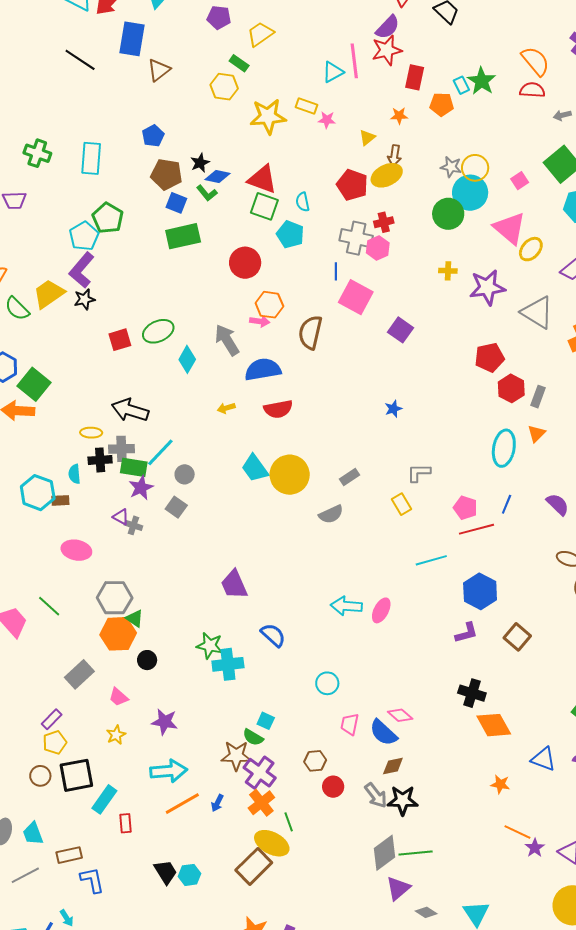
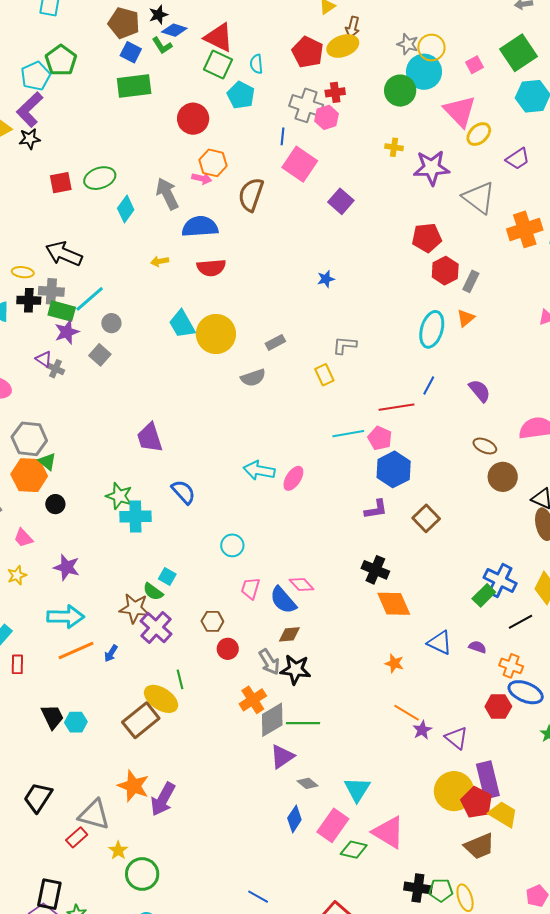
pink pentagon: (465, 508) -> (380, 438), moved
orange cross: (261, 803) -> (253, 700), moved

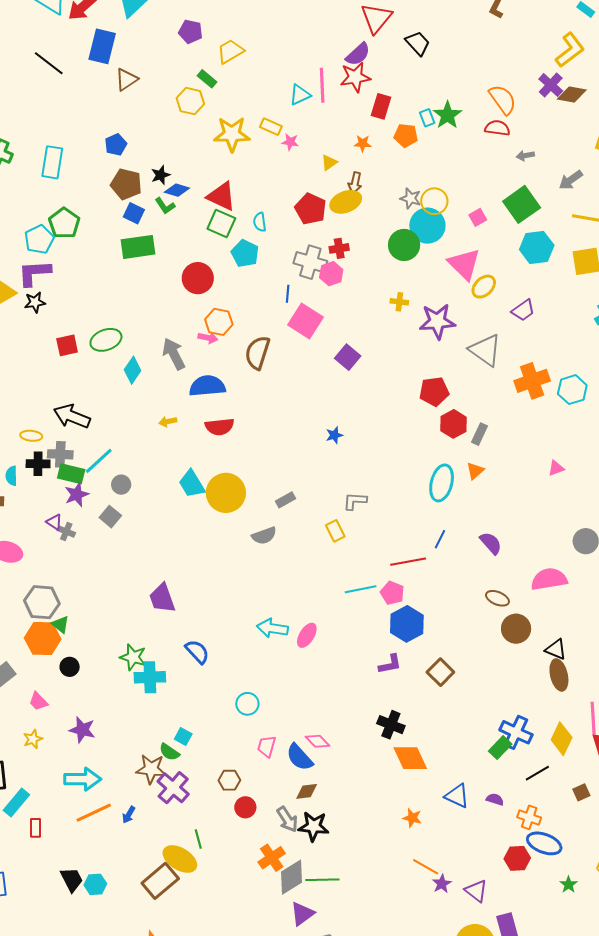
purple L-shape: (30, 110) -> (34, 273), turned 42

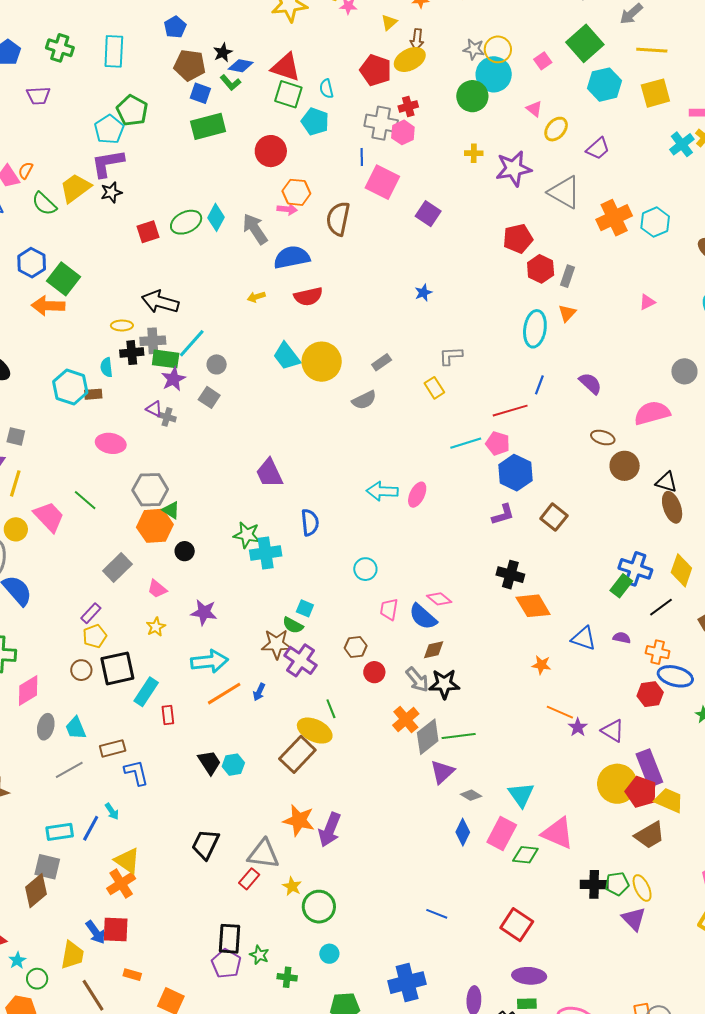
pink triangle: (464, 264) -> (534, 109), size x0.5
cyan diamond: (133, 370) -> (216, 217), moved
blue semicircle: (197, 652) -> (310, 522), turned 44

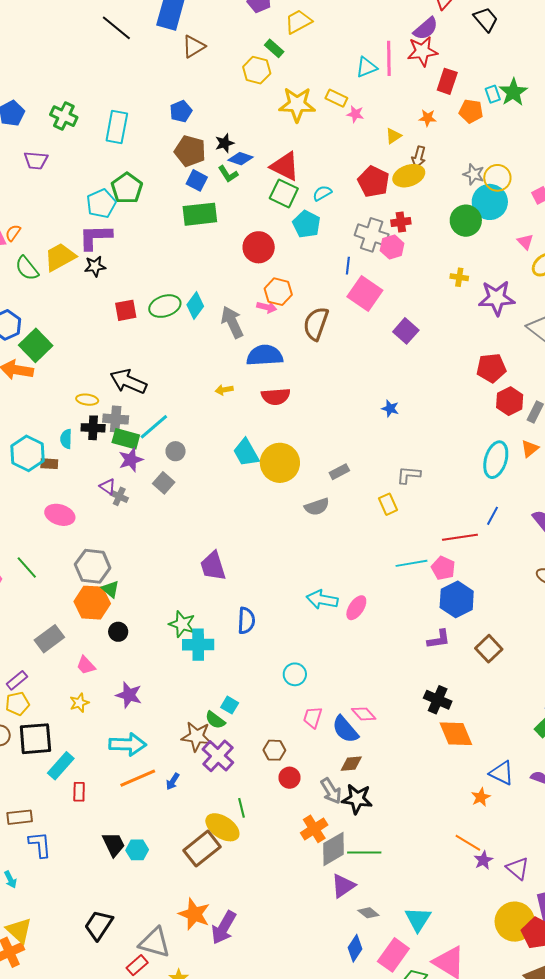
cyan semicircle: (326, 89) -> (322, 193), turned 66
blue star: (423, 293) -> (390, 408), turned 30
orange star: (541, 665) -> (481, 797), moved, turned 30

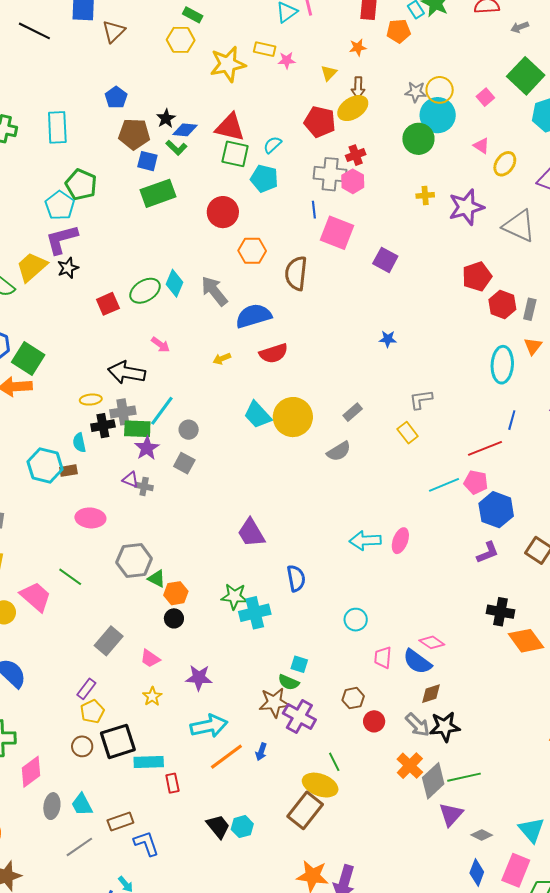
pink arrow: (267, 307) -> (160, 345), moved, turned 36
orange hexagon: (92, 603) -> (176, 593), moved, size x0.7
cyan rectangle: (61, 766) -> (149, 762), turned 60

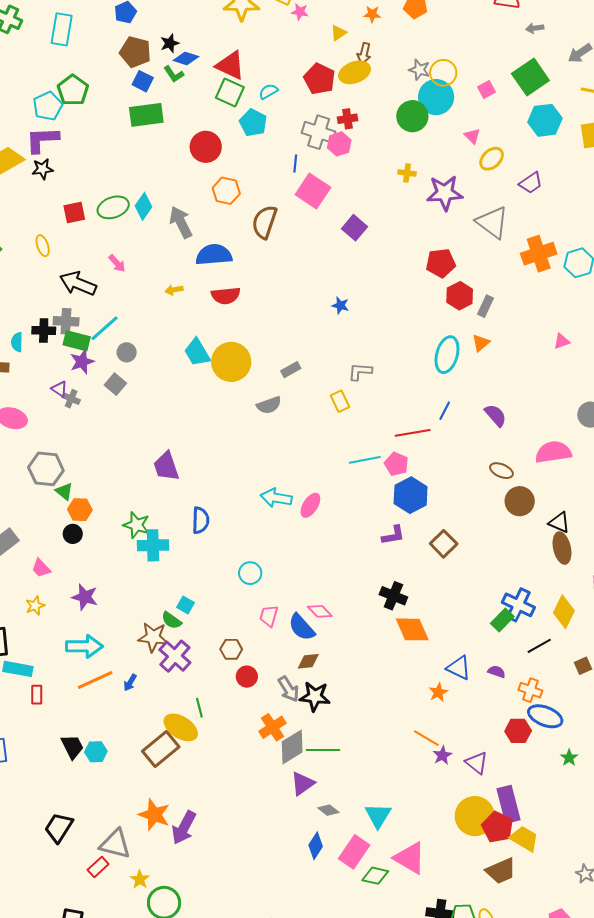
yellow ellipse: (91, 400) -> (43, 246), moved, turned 65

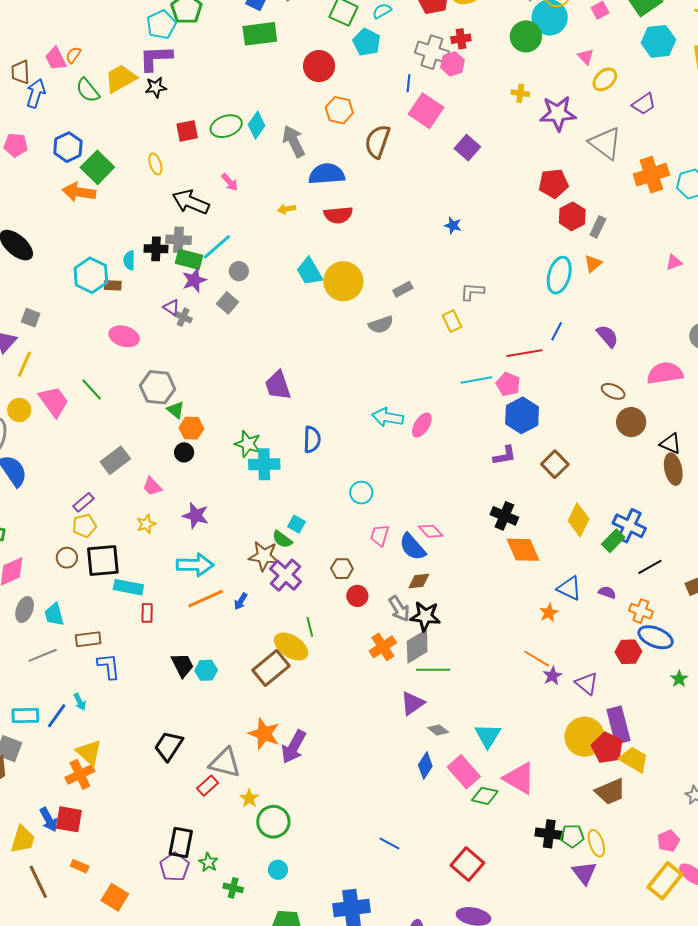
yellow diamond: (564, 612) -> (579, 520), moved
gray diamond: (292, 747) -> (417, 646), moved
pink rectangle: (354, 852) -> (464, 772), turned -76

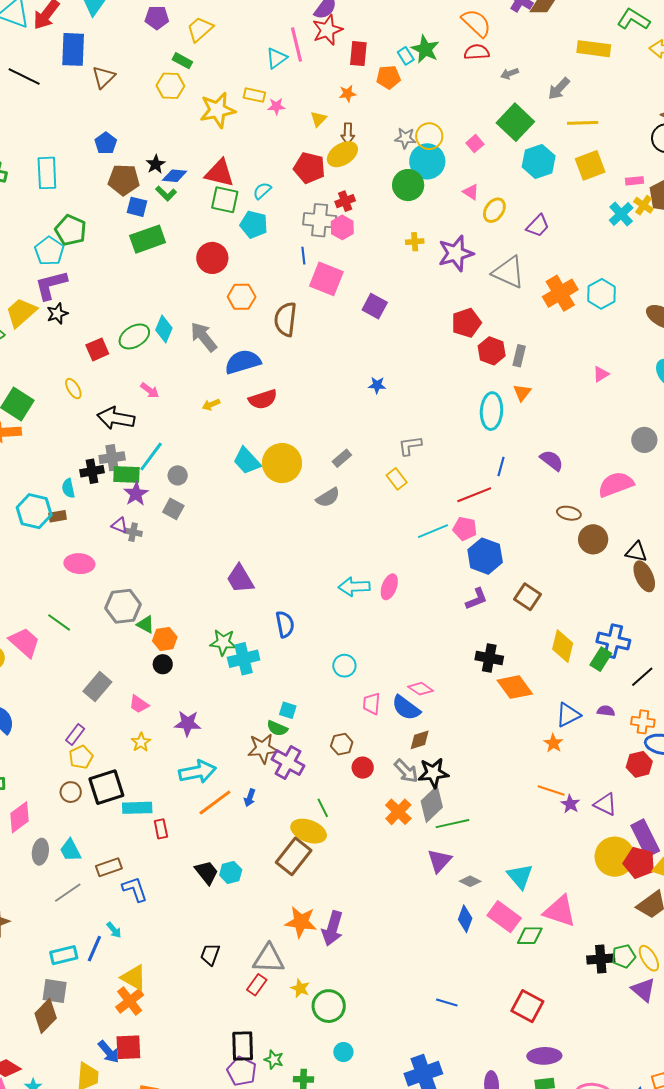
blue triangle: (569, 588) -> (568, 715), turned -40
black trapezoid: (169, 746) -> (210, 954), size x0.7

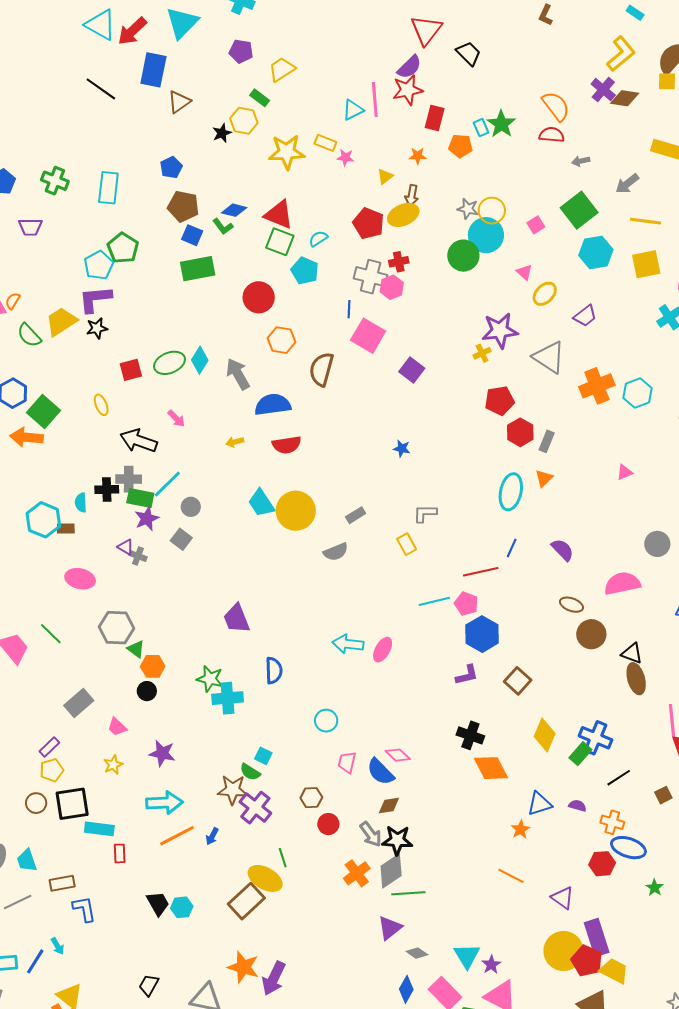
black star: (156, 164) -> (222, 133), moved
yellow cross: (415, 242) -> (482, 353), moved, turned -30
purple star: (570, 804) -> (491, 965), moved

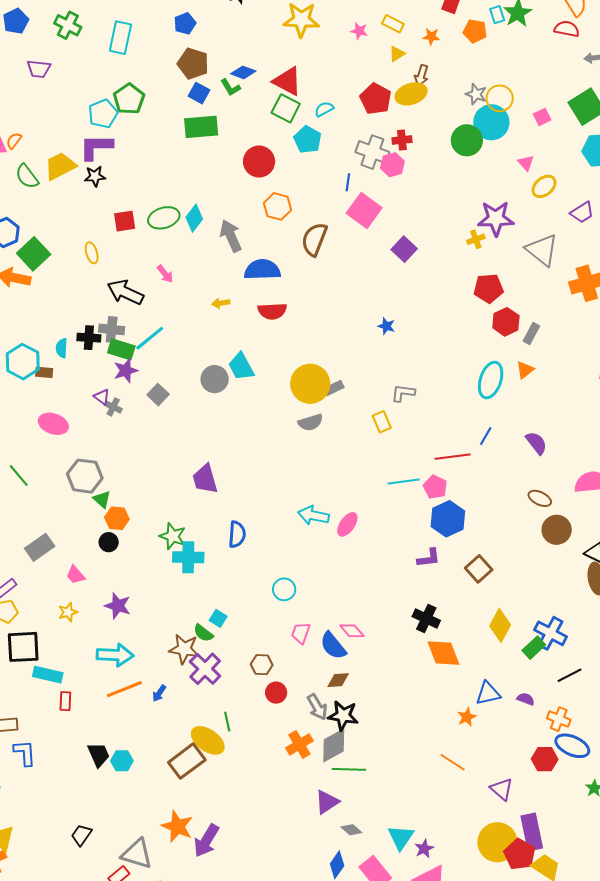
yellow rectangle: (325, 143) -> (393, 24), moved
gray circle: (191, 507) -> (215, 379), moved, size x1.4
yellow circle: (296, 511) -> (310, 384), moved

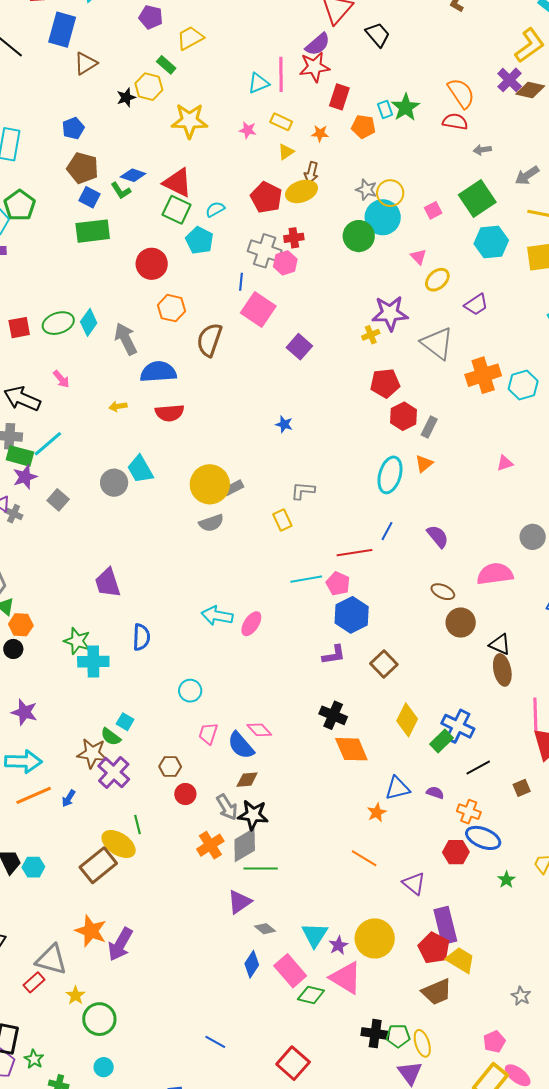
yellow circle: (497, 842) -> (375, 938), moved

